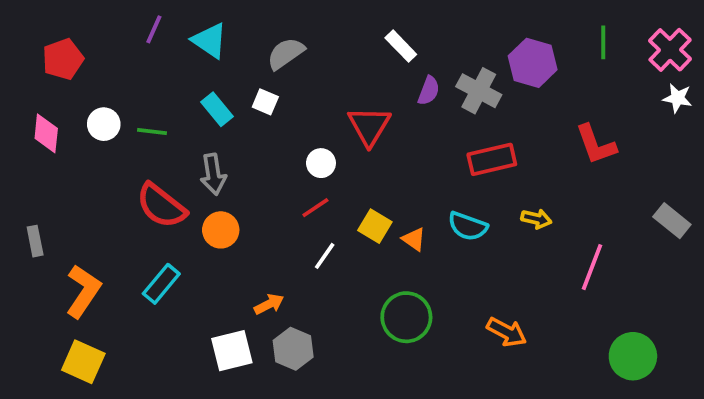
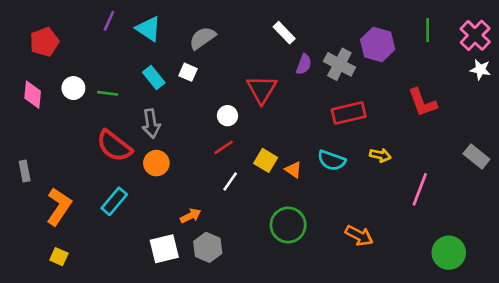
yellow square: (83, 362) -> (59, 257), size x0.6

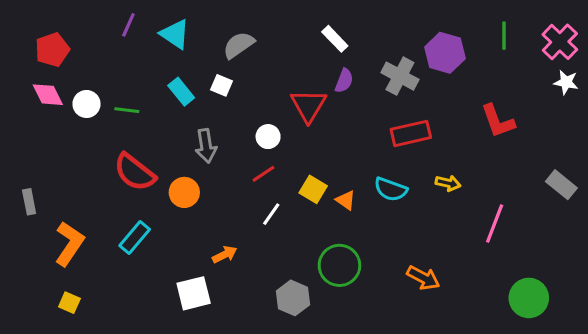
purple semicircle: (304, 64) -> (344, 81), moved
pink diamond: (33, 95) -> (48, 95), moved, turned -32
gray arrow: (151, 124) -> (206, 146), moved
gray hexagon: (208, 247) -> (293, 298), moved

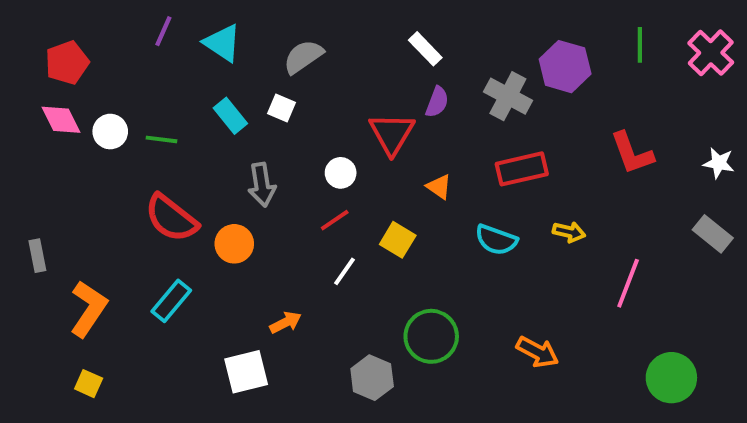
white star: (566, 82) -> (719, 163), moved
orange triangle: (346, 200) -> (439, 187), moved

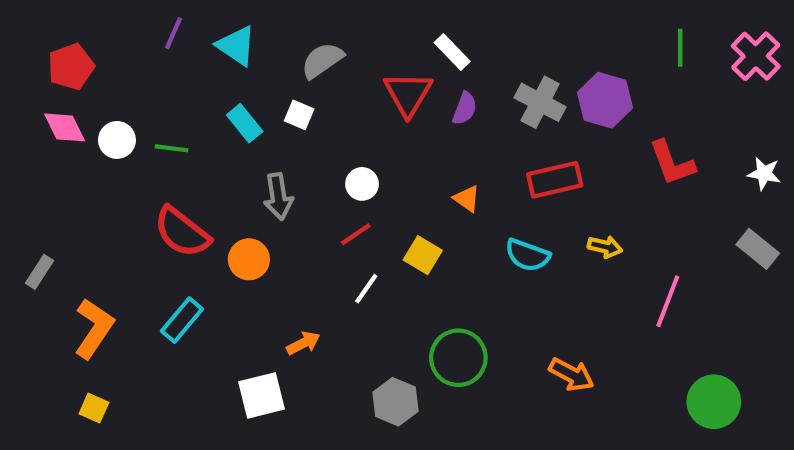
purple hexagon: (565, 67) -> (605, 100), moved
red triangle: (392, 134) -> (408, 94), moved
gray rectangle: (37, 256) -> (39, 272), turned 44

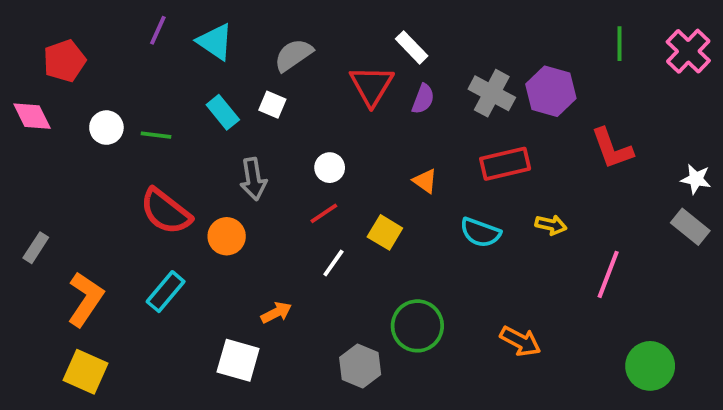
pink diamond: (65, 127) -> (32, 116), moved
white star: (764, 173) -> (696, 179), moved
white square: (261, 395) -> (238, 360), turned 30
yellow square: (94, 408) -> (85, 372), size x1.6

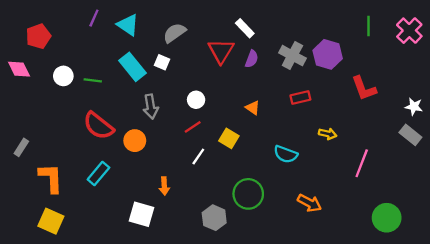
cyan rectangle: (223, 112) -> (133, 67), size x1.4
red rectangle: (505, 164) -> (300, 97), size x0.7
cyan semicircle: (480, 232) -> (286, 154), moved
orange L-shape: (85, 299) -> (51, 178), turned -36
orange arrow: (276, 313) -> (164, 186), turned 114

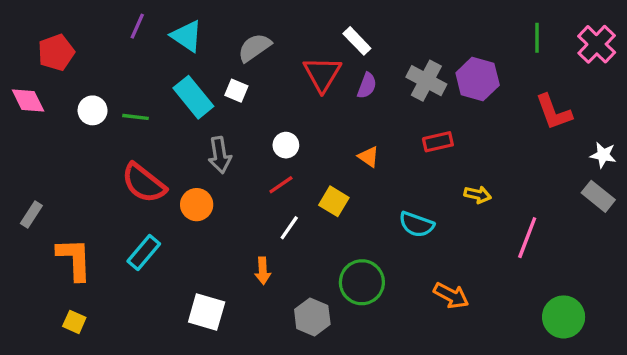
red L-shape: (364, 88) -> (554, 112), moved
orange arrow: (164, 186) -> (263, 271), moved
yellow square: (51, 221) -> (74, 322), size x0.6

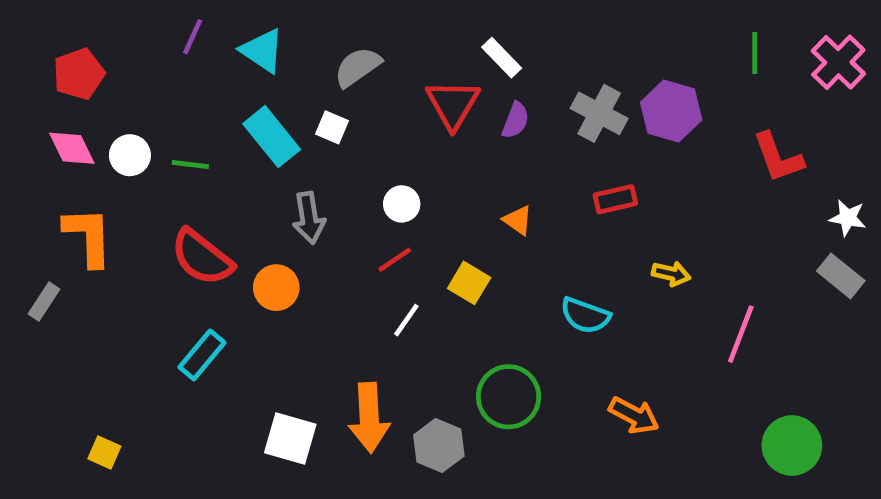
pink diamond: (28, 100) -> (72, 148), moved
orange L-shape: (74, 259) -> (88, 236), moved
orange arrow: (263, 271) -> (369, 418), moved, size x1.8

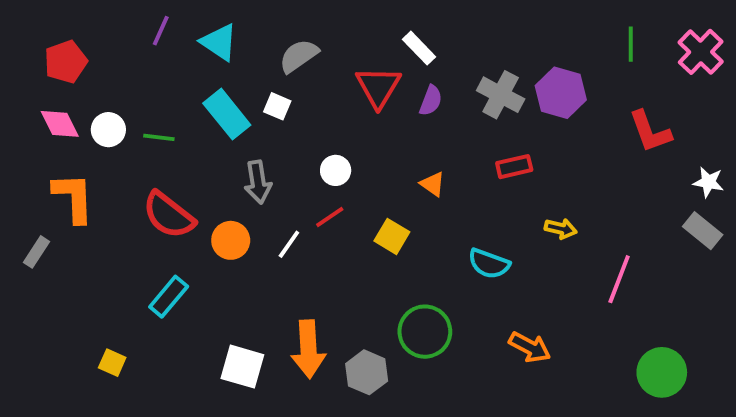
white line: (406, 320) -> (289, 244), moved
yellow square: (104, 452) -> (112, 363), moved

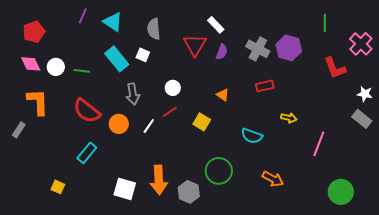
pink cross: (701, 52) -> (361, 44), moved
gray semicircle: (299, 56) -> (154, 29), turned -60

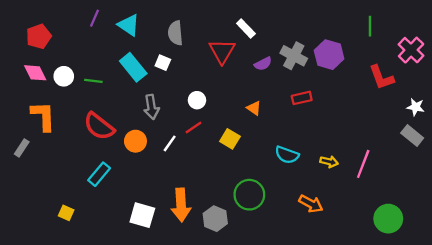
purple semicircle: (222, 52) -> (263, 64), moved, turned 42
yellow arrow: (289, 118) -> (329, 162), moved

